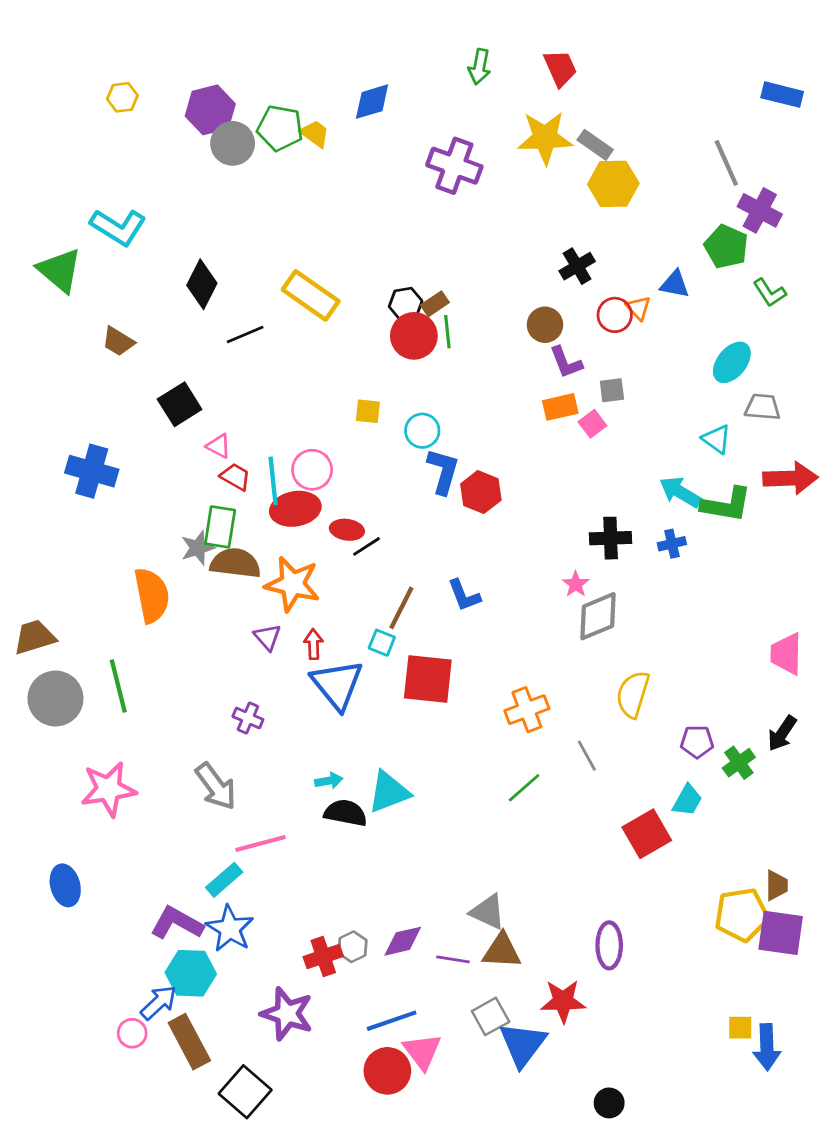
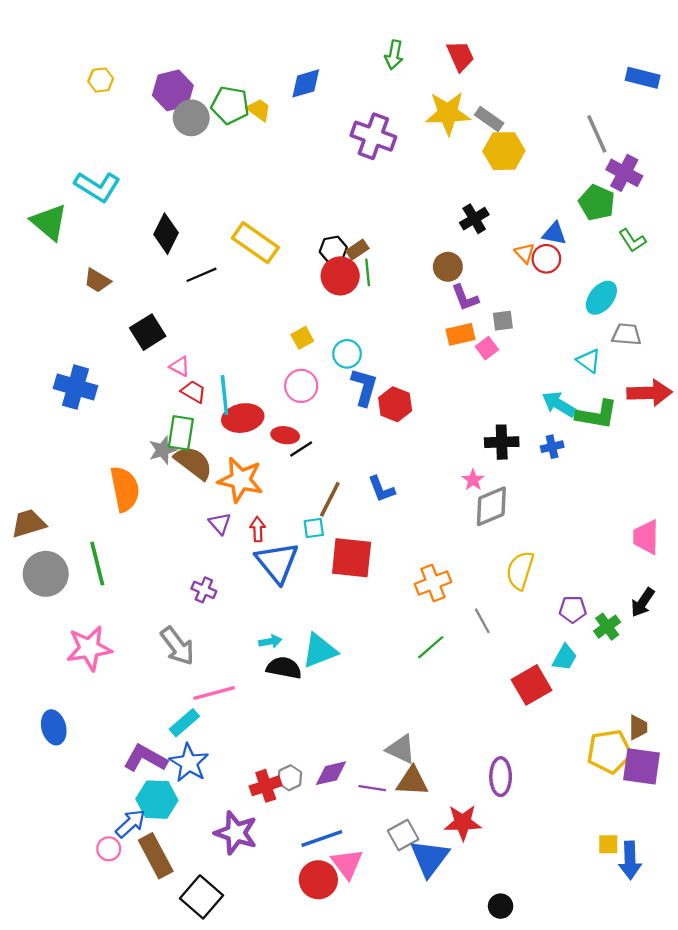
red circle: (615, 315) -> (546, 259), moved
yellow square: (368, 411) -> (302, 338), turned -35
pink circle: (312, 470) -> (301, 386), moved
brown semicircle: (235, 563) -> (193, 463), turned 30
cyan square: (382, 643) -> (314, 528), turned -30

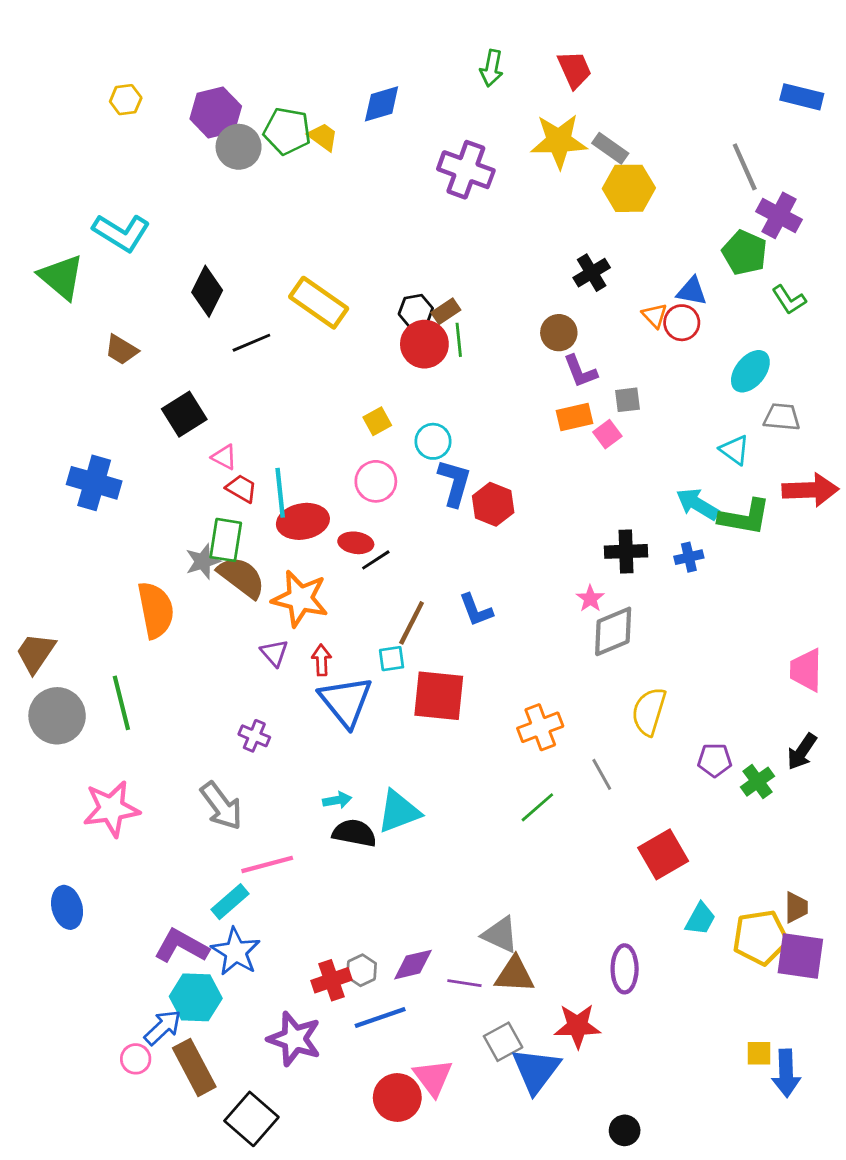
brown trapezoid: (29, 523) -> (36, 653), turned -39
cyan trapezoid: (565, 657) -> (700, 919), moved
blue line: (322, 838) -> (380, 1017), moved

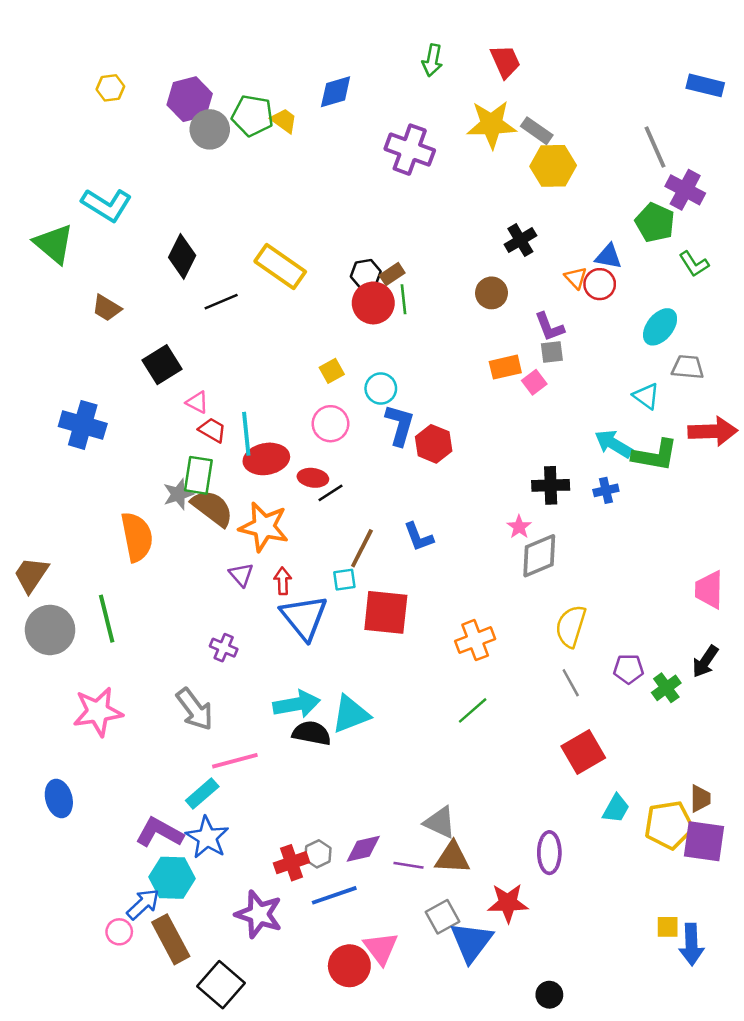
purple L-shape: (580, 371) -> (549, 327), moved
gray line: (602, 774) -> (571, 683), moved
cyan arrow: (337, 800) -> (297, 704), size x1.8

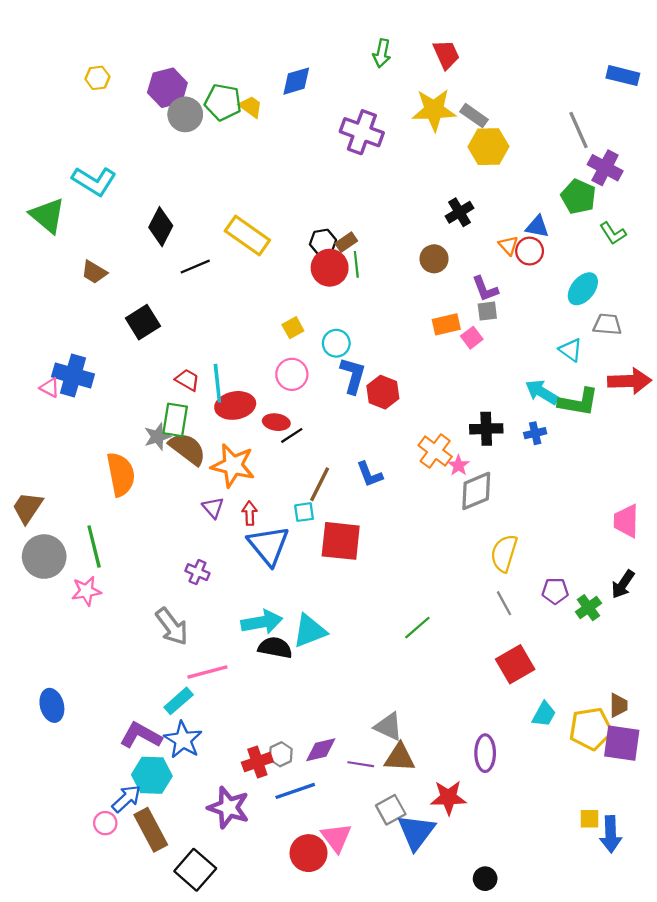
pink triangle: (197, 402) -> (50, 388), moved
orange cross: (475, 640) -> (435, 451), moved, turned -32
pink star: (98, 712) -> (86, 591), moved, size x0.7

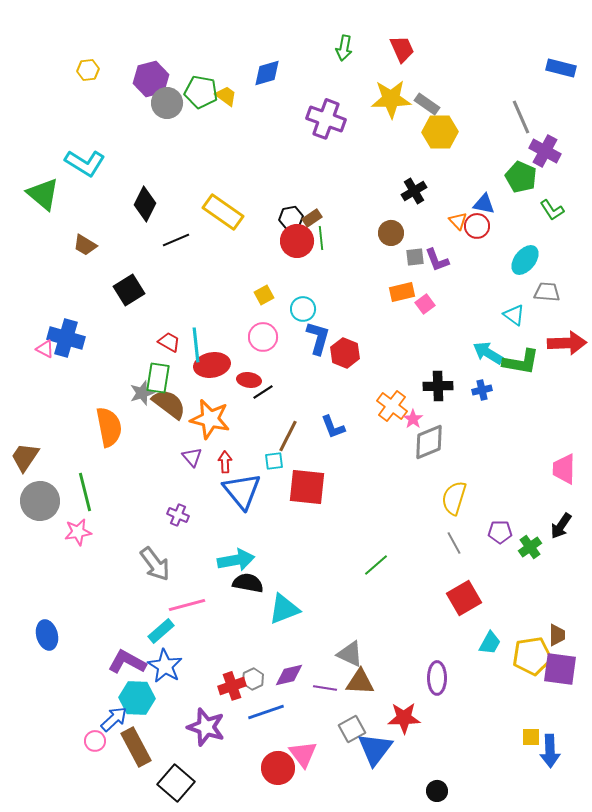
gray square: (487, 311) -> (415, 257), moved
cyan triangle: (310, 631) -> (284, 609), moved

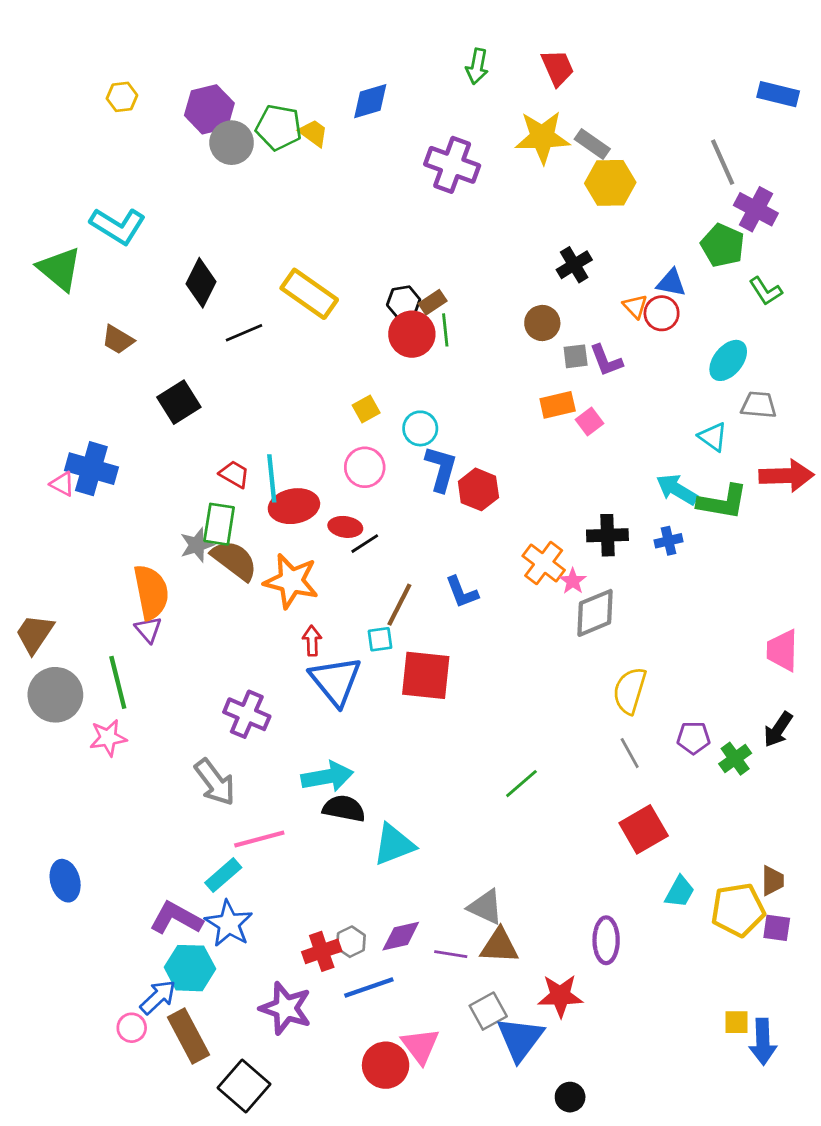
purple triangle: (192, 457) -> (148, 630), moved
purple cross: (178, 515) -> (247, 714), size x1.5
purple square: (560, 669) -> (777, 928), size x0.6
black circle: (437, 791) -> (570, 1097), moved

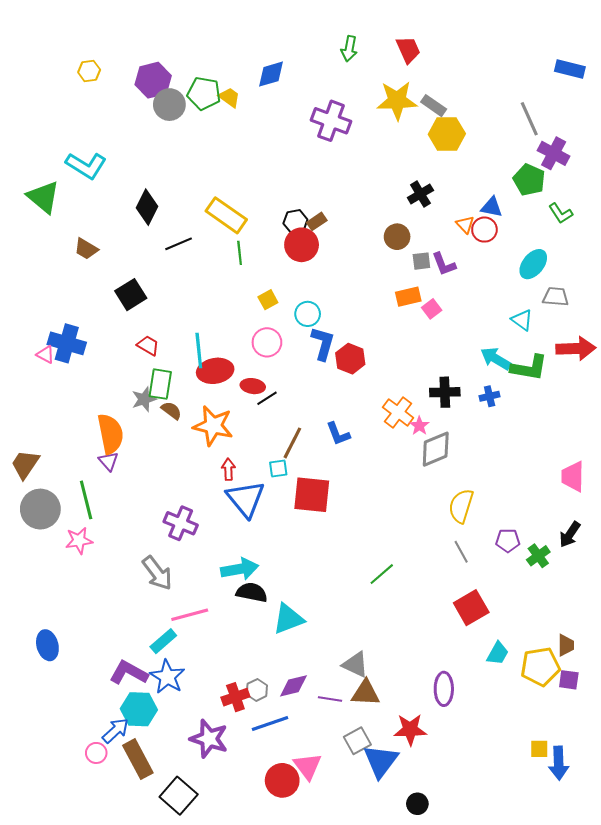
green line: (445, 330) -> (240, 253), moved
red trapezoid: (234, 474) -> (148, 345), moved
brown semicircle: (234, 560) -> (171, 410), size x0.6

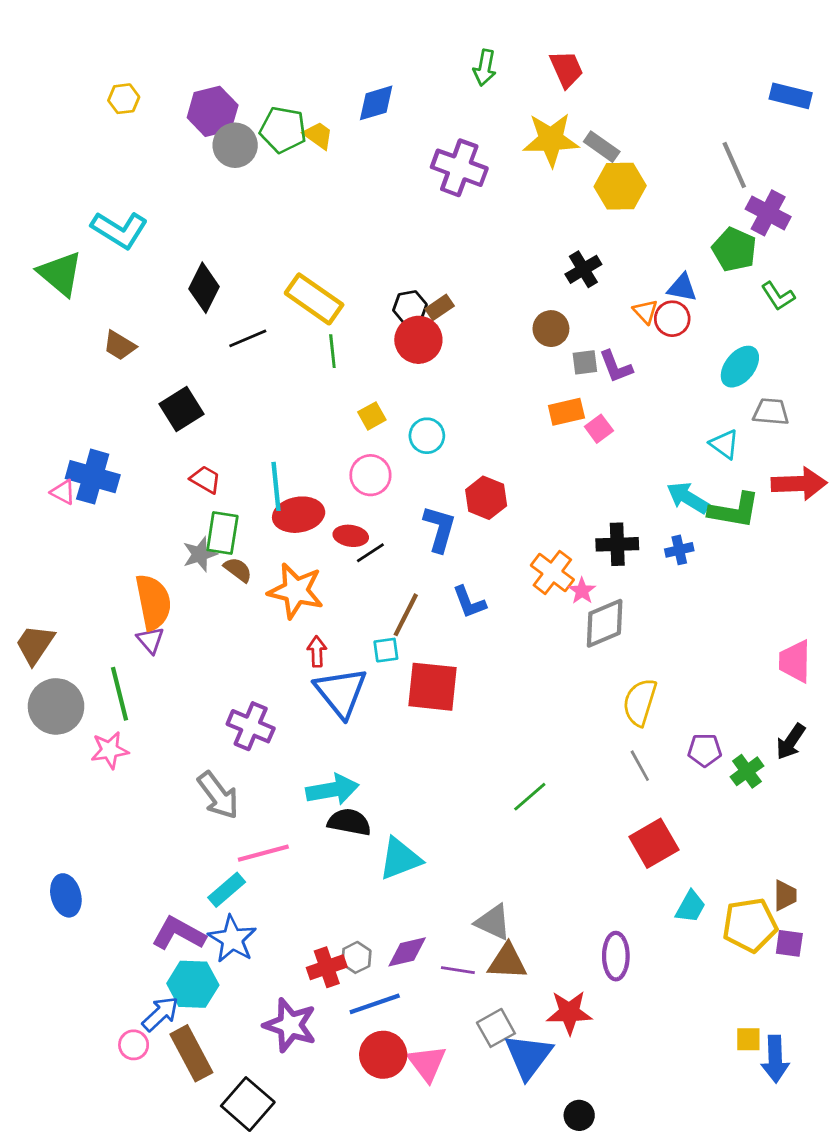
blue L-shape: (323, 343) -> (440, 529), moved
red circle: (282, 780) -> (383, 1055), moved

